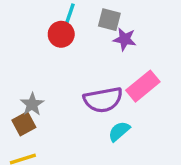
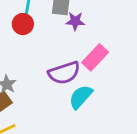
cyan semicircle: (119, 131) -> (81, 97), size x1.4

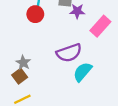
pink rectangle: (95, 57) -> (100, 26), moved

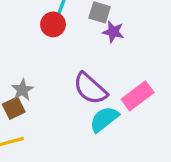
pink rectangle: (100, 26) -> (138, 96), moved
purple semicircle: (69, 53) -> (90, 89), turned 50

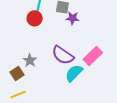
gray star: (22, 90) -> (30, 60), moved

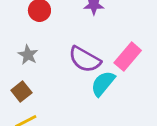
gray star: (30, 60) -> (28, 55), moved

